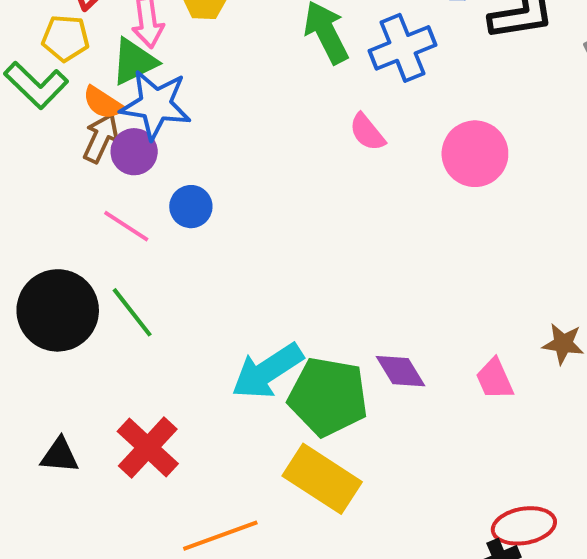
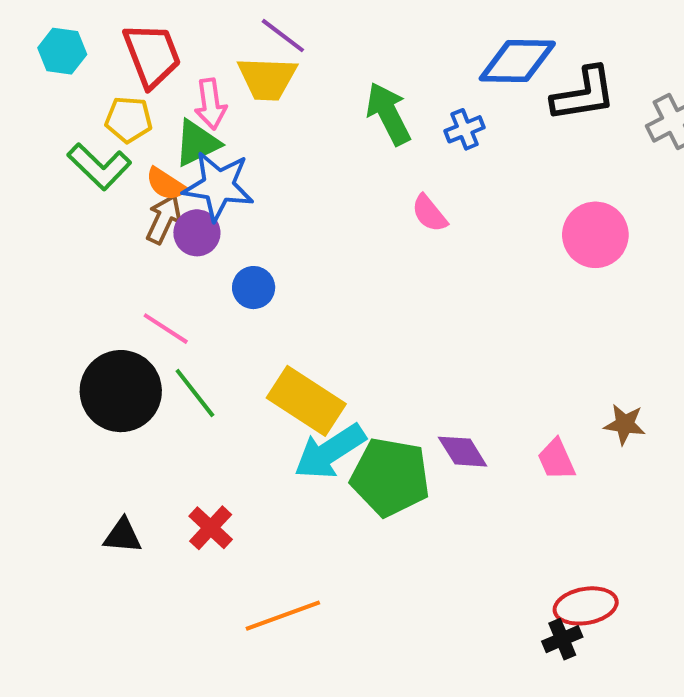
blue cross: (402, 48) -> (465, 129), size x0.6
pink circle: (475, 154) -> (595, 235), moved
pink line: (126, 226) -> (166, 329), moved
red cross: (148, 448) -> (211, 528), size x0.7
yellow rectangle: (322, 479) -> (306, 401), moved

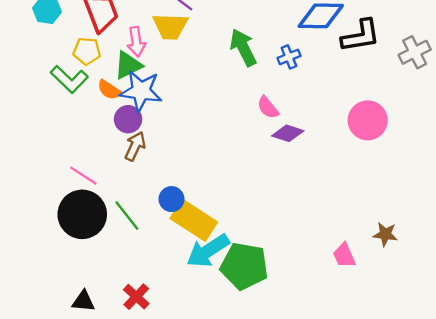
brown arrow: (164, 219) -> (135, 146), moved
blue circle: (254, 288) -> (172, 199), moved
pink line: (166, 329) -> (83, 176), moved
purple diamond: (463, 452) -> (288, 133), moved, turned -40

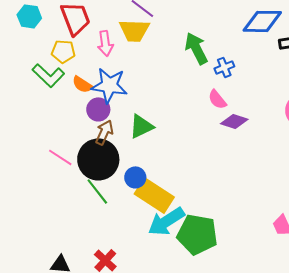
blue cross: (289, 57) -> (224, 67), moved
green triangle: (128, 65) -> (141, 126), moved
black circle: (82, 214) -> (98, 159), moved

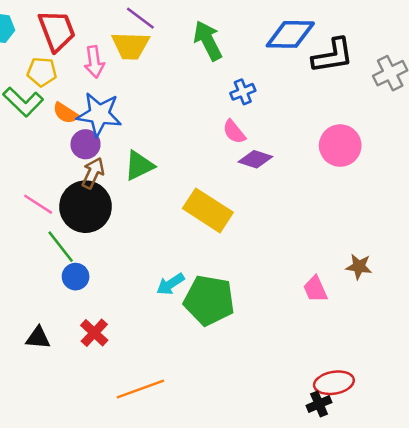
green arrow: (196, 48) -> (208, 41), moved
blue circle: (135, 177) -> (76, 277), moved
green line: (97, 191) -> (61, 247), moved
yellow rectangle: (154, 195) -> (208, 210), moved
cyan arrow: (166, 221) -> (170, 284), size x0.6

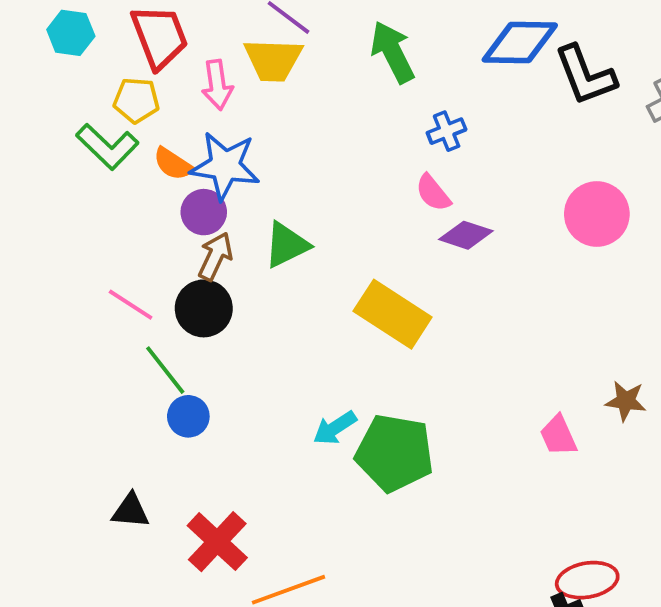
black L-shape: (333, 56) -> (585, 75), turned 78
black circle: (86, 207) -> (204, 308), size x0.7
red cross: (94, 333) -> (217, 542), moved, size x1.4

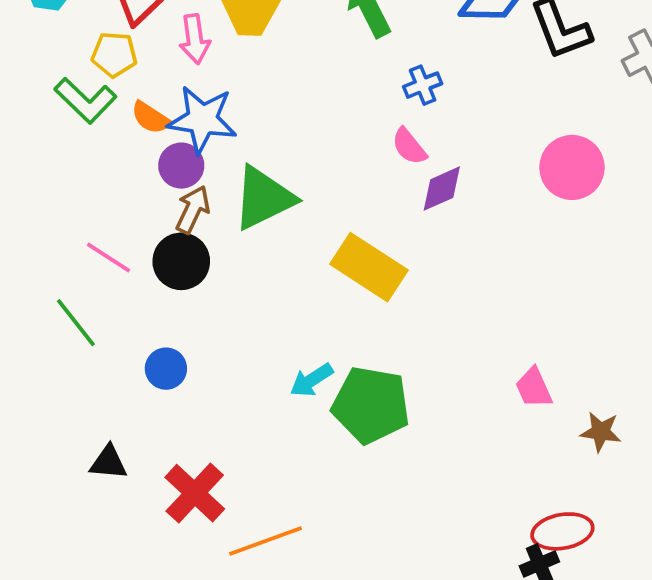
purple diamond: (466, 235) -> (442, 189), turned -42
green triangle: (287, 245) -> (264, 198), size x1.4
green line: (165, 370) -> (76, 323), moved
brown star: (626, 401) -> (601, 432), moved

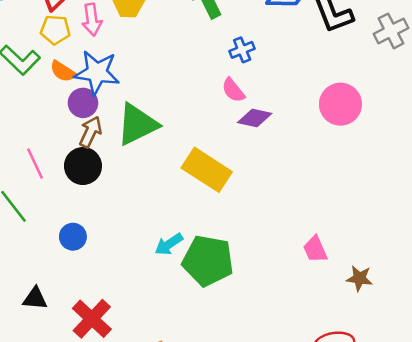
yellow pentagon: (114, 54) -> (55, 30), moved
purple diamond: (442, 189) -> (255, 118), turned 36
pink line: (108, 257) -> (35, 163), turned 32

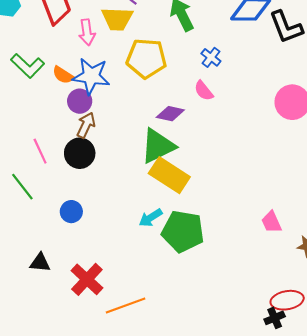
yellow pentagon: (55, 30) -> (146, 58), moved, size x1.6
blue cross: (242, 50) -> (211, 57), turned -30
purple diamond: (255, 118) -> (170, 114), moved
green triangle: (137, 124) -> (158, 146), moved
yellow rectangle: (207, 170) -> (169, 175), moved

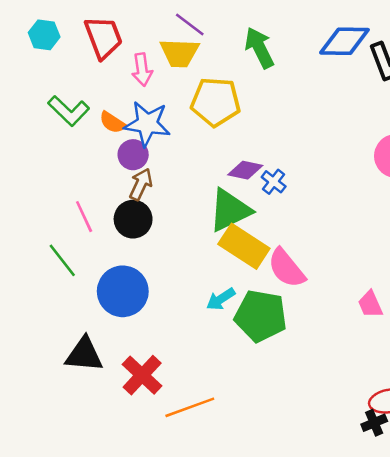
blue cross: (211, 57) -> (274, 182), moved
pink semicircle: (204, 91) -> (286, 268), moved, size x1.6
blue circle: (71, 212) -> (123, 291), size x1.8
black triangle: (40, 263) -> (84, 354), size x1.5

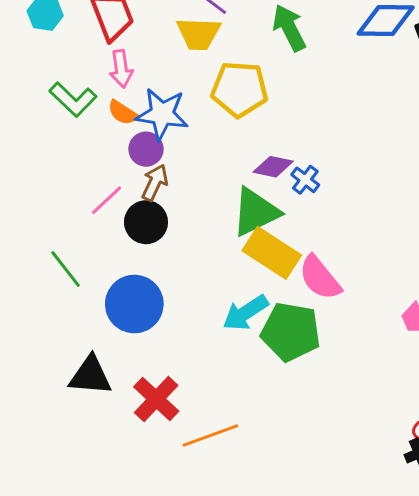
pink arrow: (142, 70) -> (121, 69), moved
pink line: (84, 217) -> (107, 200), moved, turned 72
cyan arrow: (221, 299) -> (245, 313), size x1.4

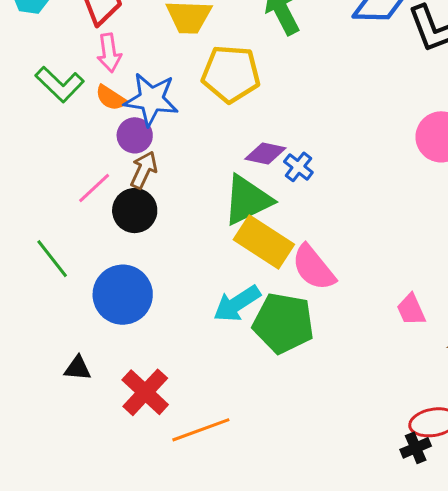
black triangle: (90, 376) -> (78, 368), size x0.6

